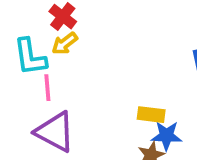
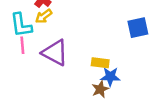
pink line: (47, 88) -> (22, 45), moved
purple triangle: (55, 132) -> (55, 53), moved

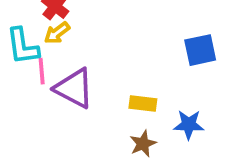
pink line: (22, 45) -> (42, 71), moved
blue star: (110, 77) -> (189, 125), moved

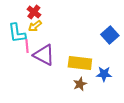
blue square: (200, 50) -> (110, 35), turned -30
yellow rectangle: (143, 104) -> (80, 63), size x1.6

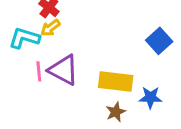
cyan L-shape: (17, 33) -> (24, 38), turned 115
pink line: (27, 46) -> (39, 71), moved

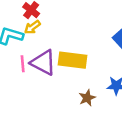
yellow rectangle: (116, 82) -> (73, 60), moved

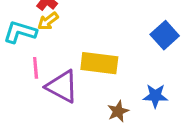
purple triangle: (43, 63) -> (62, 86), moved

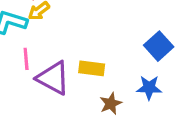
blue square: (165, 35) -> (159, 46), moved
yellow rectangle: (99, 63) -> (92, 68), moved, size x0.7

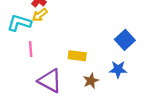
purple triangle: (53, 78) -> (50, 81), moved

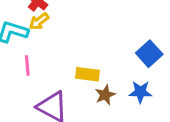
brown star: (91, 81) -> (105, 95), moved

